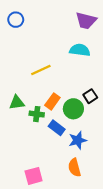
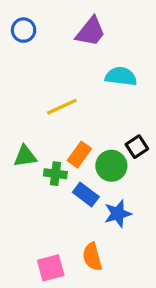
purple trapezoid: (86, 21) -> (91, 32), moved, turned -65
orange semicircle: (74, 168) -> (92, 257), moved

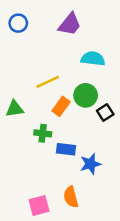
orange rectangle: (79, 155) -> (61, 106), moved
green triangle: (25, 156) -> (15, 109), moved
green circle: (111, 166) -> (86, 95), moved
blue rectangle: (86, 194) -> (66, 149), turned -30

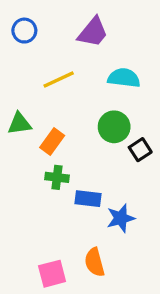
yellow line: (48, 82) -> (59, 80), moved
orange rectangle: (61, 106) -> (52, 142), moved
green triangle: (15, 109) -> (19, 124), moved

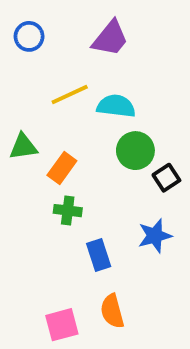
cyan semicircle: (124, 78) -> (116, 106), moved
blue rectangle: (88, 199) -> (99, 255), moved, turned 65
blue star: (121, 218) -> (155, 236), moved

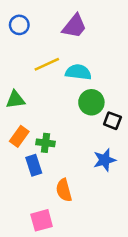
orange rectangle: (62, 168) -> (19, 136), moved
black square: (166, 178) -> (112, 121), turned -36
blue rectangle: (99, 255) -> (34, 165), moved
orange semicircle: (112, 311) -> (64, 190), moved

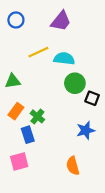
green cross: (46, 143) -> (37, 116), turned 32
orange semicircle: (64, 190) -> (73, 166), moved
pink square: (42, 220) -> (19, 161), moved

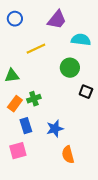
cyan semicircle: (64, 59) -> (81, 40), moved
green circle: (75, 83) -> (70, 68), moved
green cross: (37, 116) -> (34, 99), moved, turned 32
blue star: (86, 130) -> (55, 129), moved

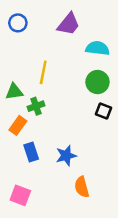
yellow line: (36, 49) -> (43, 72), moved, turned -54
green circle: (70, 68) -> (97, 82), moved
green cross: (34, 99) -> (36, 106), moved
pink square: (18, 151) -> (20, 195), moved, turned 36

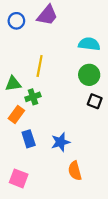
purple trapezoid: (69, 24) -> (47, 15), moved

